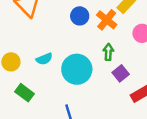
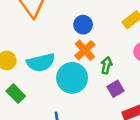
orange cross: (107, 20) -> (85, 50), moved
cyan semicircle: (44, 59) -> (41, 63), size x1.6

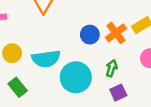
blue circle: (83, 25) -> (90, 35), moved
orange cross: (85, 50) -> (116, 33), moved

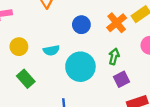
blue circle: (90, 35) -> (81, 25), moved
cyan semicircle: (46, 59) -> (51, 50), size x0.6

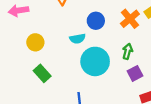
cyan semicircle: (51, 50) -> (78, 39), moved

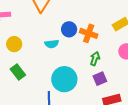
orange cross: (130, 19) -> (89, 33), moved, turned -36
cyan circle: (95, 61) -> (64, 79), moved

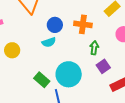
blue circle: (69, 29) -> (55, 25), moved
green rectangle: (18, 72) -> (42, 80), moved

